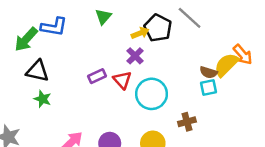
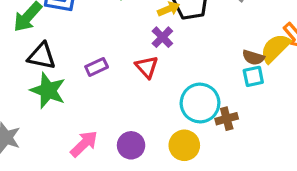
purple rectangle: (97, 76) -> (97, 67), moved
cyan circle: (152, 94) -> (200, 103), moved
green star: (43, 99) -> (48, 90), size x1.6

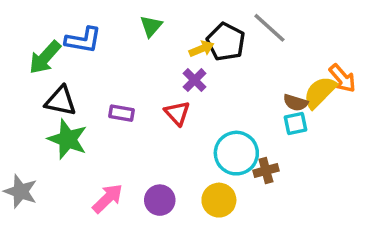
purple rectangle: (97, 67) -> (121, 113), turned 35

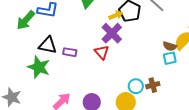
purple cross: (195, 80) -> (112, 33), size x1.5
black triangle: (61, 101) -> (48, 45), moved
cyan circle: (236, 153) -> (136, 86), moved, size x0.6

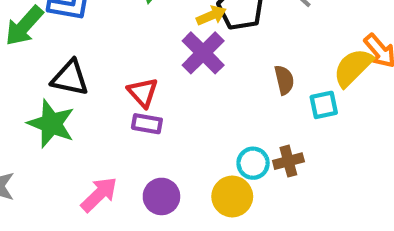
brown semicircle: (170, 46) -> (284, 80), moved, turned -120
purple rectangle: (70, 52) -> (147, 124), moved
red triangle: (102, 52) -> (143, 92), moved

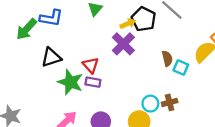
black triangle: (70, 78) -> (51, 57), turned -30
cyan square: (324, 105) -> (181, 68), moved, turned 35
green star: (51, 124) -> (70, 82), moved

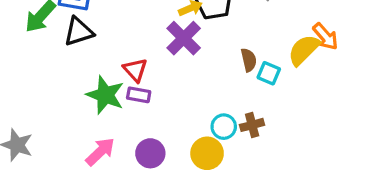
black triangle: (51, 57) -> (79, 32), moved

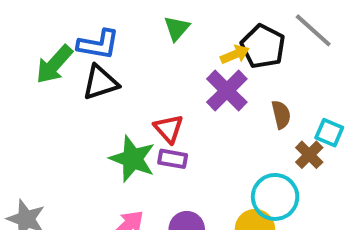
brown semicircle: (249, 60) -> (281, 115), moved
brown cross: (252, 125) -> (309, 155), moved, turned -30
cyan circle: (224, 127) -> (275, 197), size x1.5

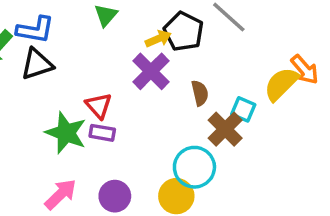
brown cross: (309, 155) -> (225, 129), size x1.4

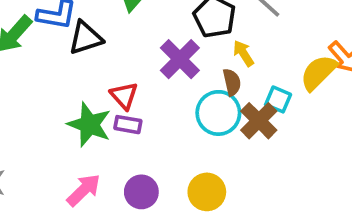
yellow arrow: (158, 39) -> (243, 53), moved, turned -100
black triangle: (37, 64) -> (86, 38), moved
cyan circle: (194, 167) -> (218, 113), moved

